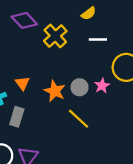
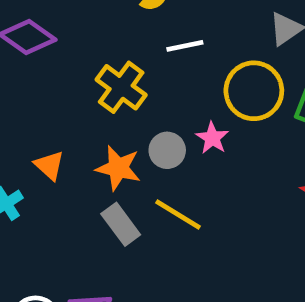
yellow cross: (55, 36) -> (121, 87), moved
gray rectangle: (17, 117) -> (121, 224), moved, turned -42

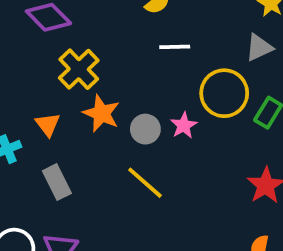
yellow cross: (121, 87) -> (79, 69), moved
orange star: (118, 168) -> (101, 113), moved
gray rectangle: (121, 224) -> (57, 182), moved

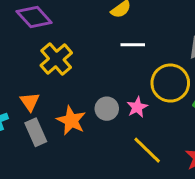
orange star: (101, 113) -> (71, 120), moved
gray rectangle: (57, 182) -> (36, 132), moved
yellow line: (145, 183) -> (147, 150), moved

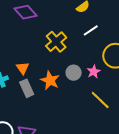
white line: (133, 45) -> (91, 30), turned -35
yellow cross: (56, 59) -> (56, 42), moved

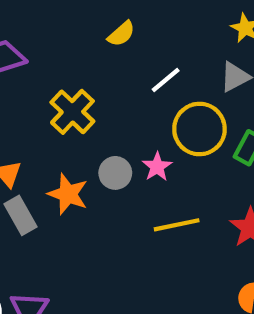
white line: (91, 30) -> (166, 80), moved
yellow line: (100, 100) -> (177, 225), turned -50

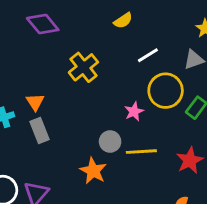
gray circle: (115, 173) -> (110, 142), moved
orange star: (68, 194) -> (93, 171), moved

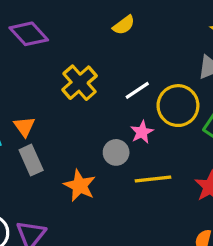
white line: (148, 55) -> (137, 90), moved
gray circle: (110, 142) -> (116, 152), moved
orange star: (93, 171) -> (80, 186), moved

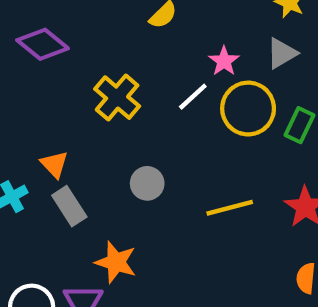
pink star: (142, 132) -> (224, 61), moved
gray circle: (116, 152) -> (147, 183), moved
orange star: (80, 186) -> (116, 262), moved

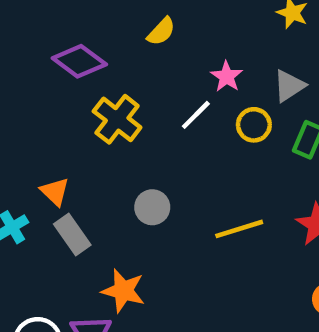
purple diamond: (43, 44) -> (79, 61), moved
gray triangle: (282, 53) -> (289, 86), moved
yellow circle: (248, 109) -> (254, 125), size x0.6

